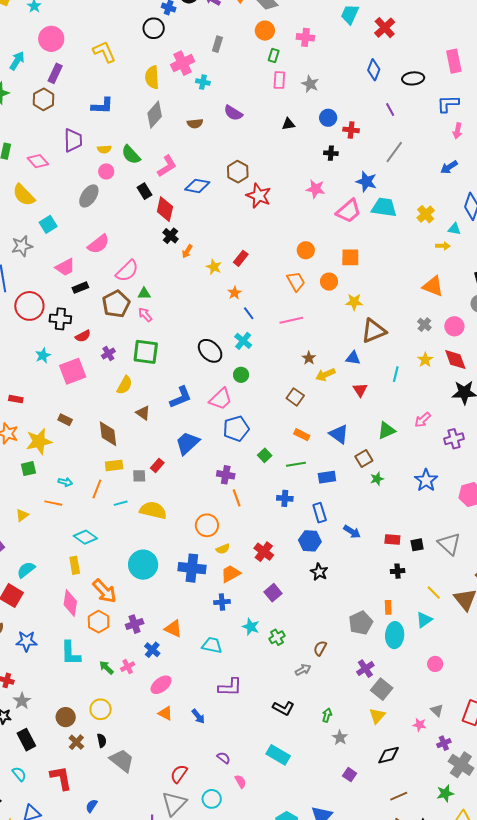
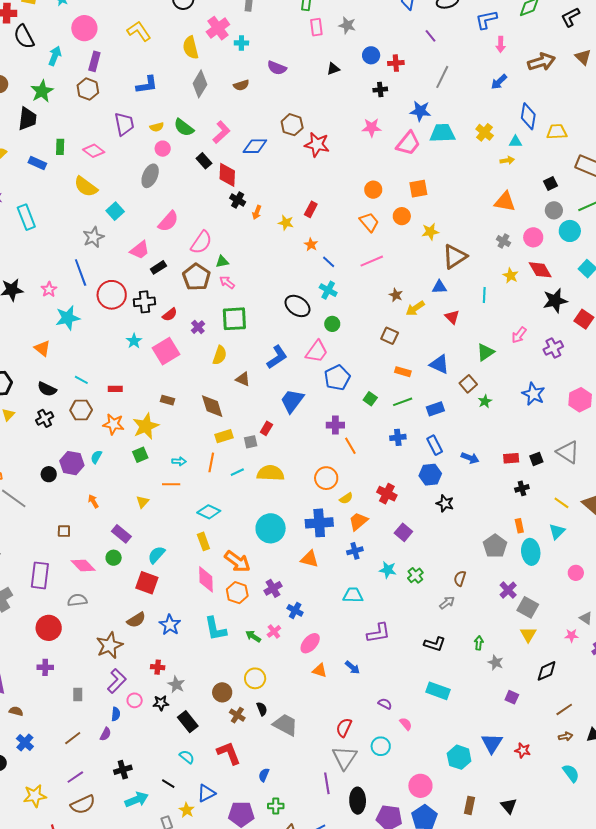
orange triangle: (173, 629) -> (309, 559), moved
blue star: (26, 641) -> (170, 625), turned -30

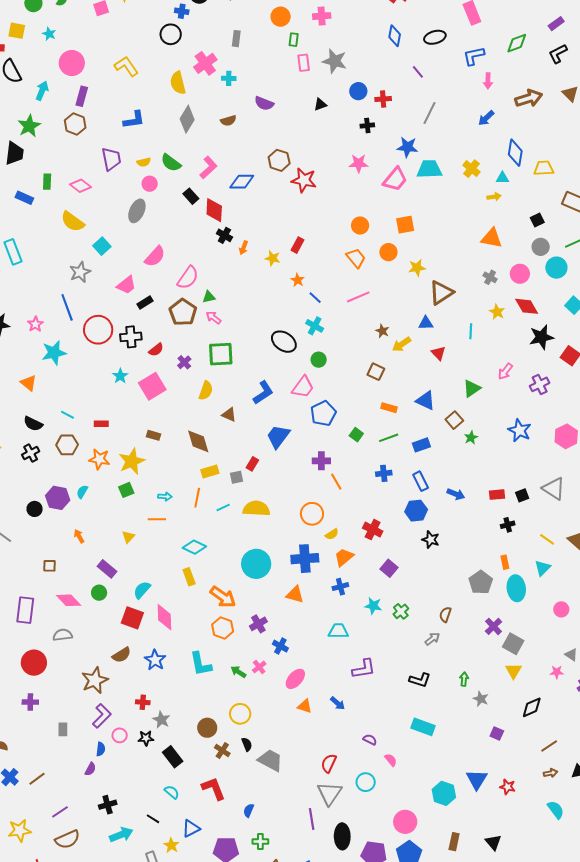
gray star: (347, 25) -> (335, 61), size x1.4
pink diamond: (206, 579) -> (164, 617), moved
brown line: (73, 738) -> (37, 779), moved

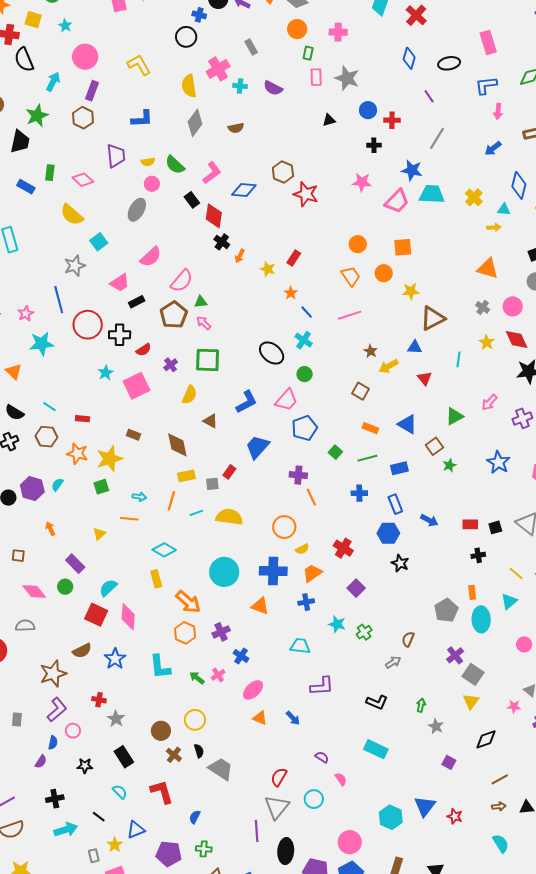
gray rectangle: (236, 39) -> (251, 47), turned -42
purple semicircle: (264, 103) -> (273, 88), moved
black star: (146, 738) -> (85, 766), moved

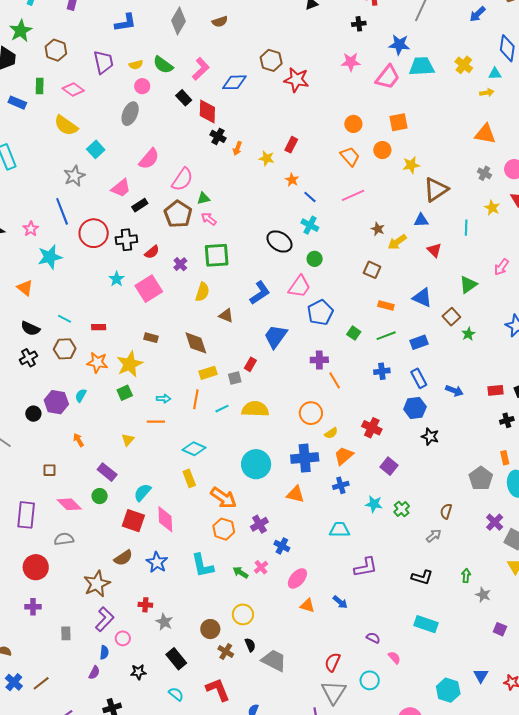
brown hexagon: (83, 118) -> (56, 50), moved
blue triangle: (425, 806) -> (481, 676), size x0.7

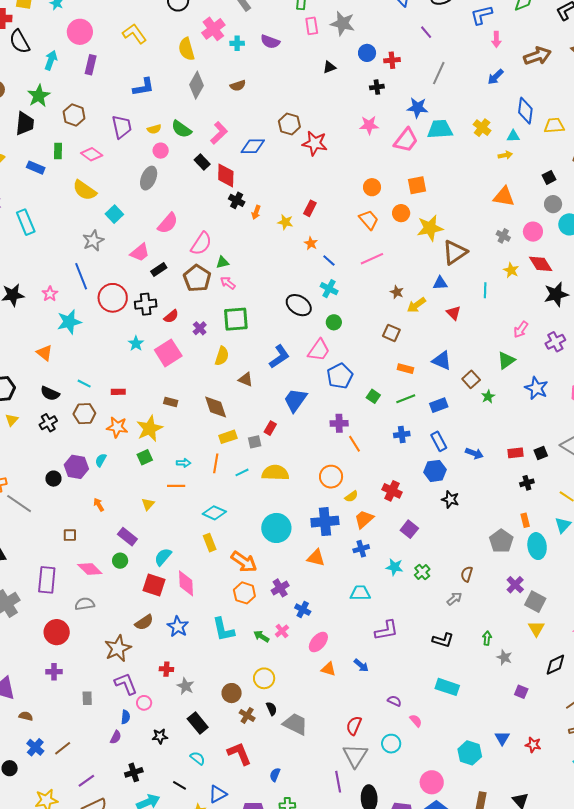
yellow star: (411, 165) -> (430, 228), size x1.5
green triangle: (468, 285) -> (506, 360), moved
purple L-shape: (105, 619) -> (126, 684), turned -65

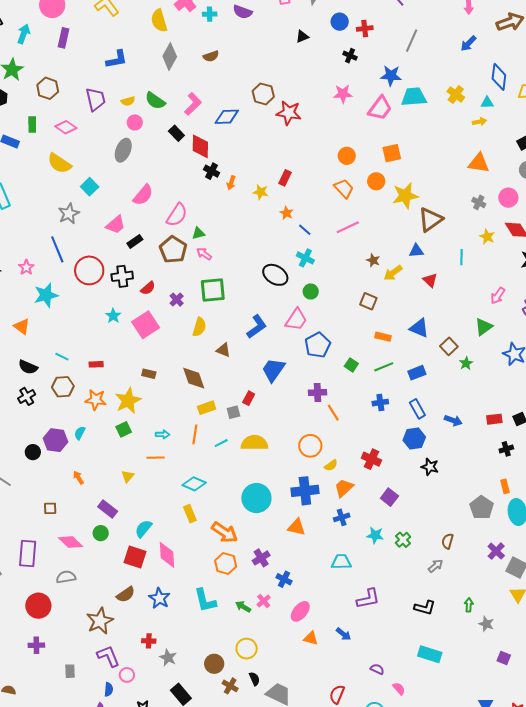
black cross: (377, 87) -> (350, 56), turned 32

